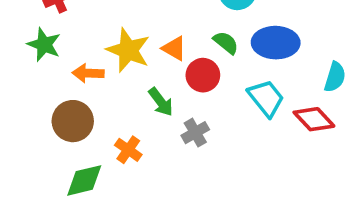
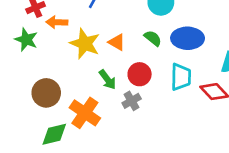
orange arrow: (88, 73) -> (57, 22), moved
red circle: (203, 75) -> (140, 74), moved
cyan trapezoid: (266, 98) -> (181, 77), turned 40
orange cross: (128, 150) -> (85, 113), size x1.6

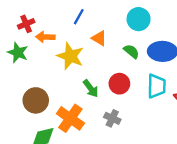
orange triangle: (117, 42) -> (99, 38), moved
gray cross: (132, 101) -> (112, 118), moved, turned -35

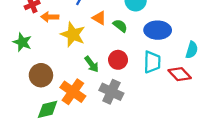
green semicircle: (131, 51) -> (120, 26), moved
green star: (18, 53) -> (22, 42), moved
gray cross: (112, 118) -> (111, 92), size x1.5

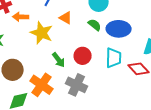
green semicircle: (120, 26) -> (95, 25), moved

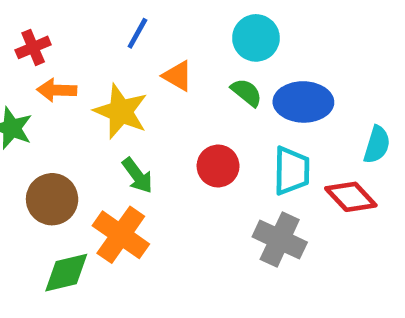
orange arrow: (21, 17) -> (57, 90), moved
green arrow: (59, 60) -> (137, 175), moved
gray cross: (77, 85) -> (280, 240), moved

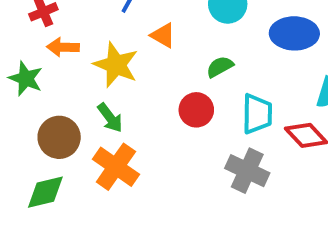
green semicircle: (246, 92) -> (220, 67), moved, turned -68
blue ellipse: (303, 102) -> (294, 33), moved
green arrow: (137, 175) -> (110, 118), moved
green diamond: (66, 273) -> (45, 192), moved

